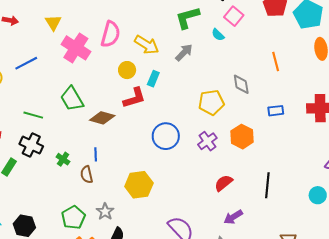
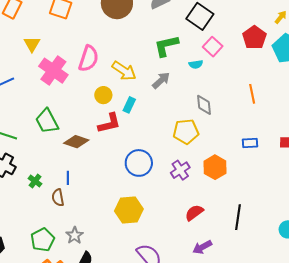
cyan semicircle: (218, 35) -> (196, 64), turned -56
gray diamond: (241, 84) -> (204, 105), moved
yellow hexagon: (139, 185) -> (129, 210), moved

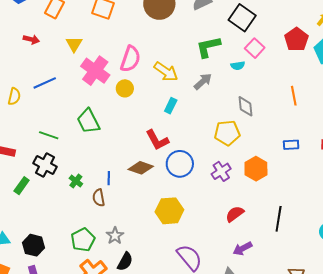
yellow circle: (103, 95) -> (125, 88), moved
red L-shape: (109, 123) -> (157, 140), moved, turned 75
brown diamond: (76, 142) -> (141, 168), moved

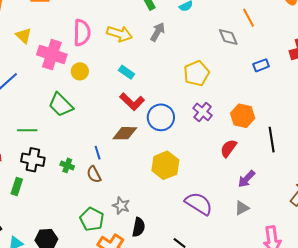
yellow circle: (125, 88) -> (80, 71), moved
cyan rectangle: (171, 106) -> (126, 72), moved, turned -63
gray diamond: (246, 106) -> (228, 37), moved
orange hexagon: (256, 169) -> (243, 116), moved

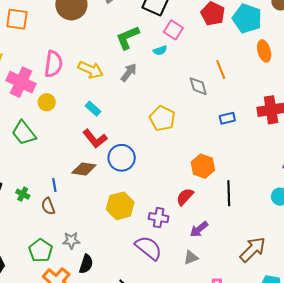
yellow pentagon: (197, 73) -> (162, 118), turned -30
purple cross: (203, 112) -> (159, 218), moved, turned -36
gray star: (121, 206) -> (71, 240), turned -30

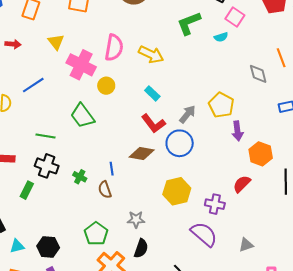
gray arrow: (129, 72) -> (187, 114), moved
purple arrow: (199, 229) -> (237, 131), moved, turned -60
gray star: (71, 240) -> (136, 219), moved

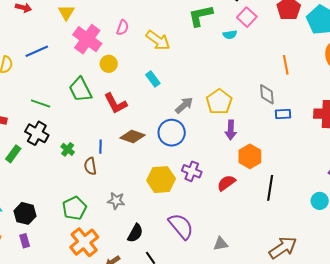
pink semicircle: (114, 48) -> (123, 28), size x0.6
gray diamond: (258, 74) -> (267, 94), moved
red L-shape: (153, 123) -> (116, 103), moved
purple cross: (215, 204) -> (192, 171), moved
black semicircle: (141, 248) -> (135, 233), moved

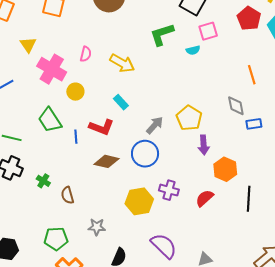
pink square: (247, 17) -> (208, 31), turned 36
red L-shape: (116, 103) -> (101, 127), moved, turned -35
blue line: (101, 147) -> (76, 137), moved
green pentagon: (74, 208) -> (56, 239), turned 30

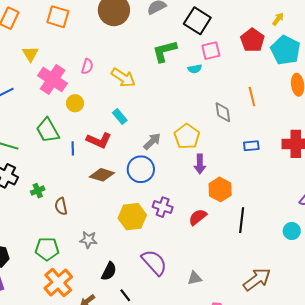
gray diamond: (236, 106) -> (223, 112), moved
green cross: (43, 181) -> (38, 191), turned 32

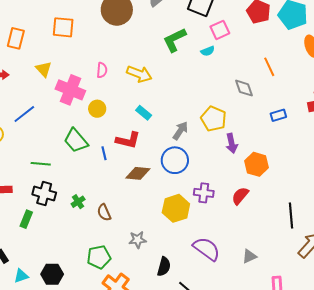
black line: (242, 220) -> (291, 216), moved

